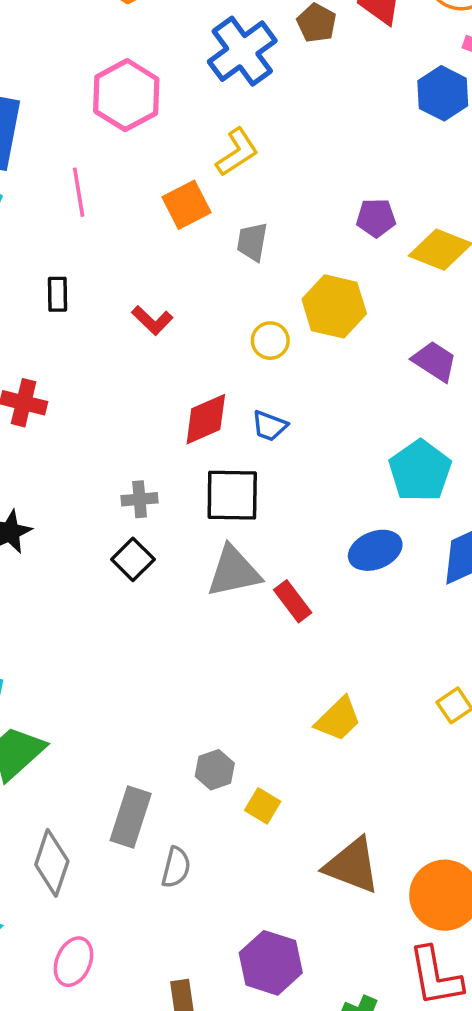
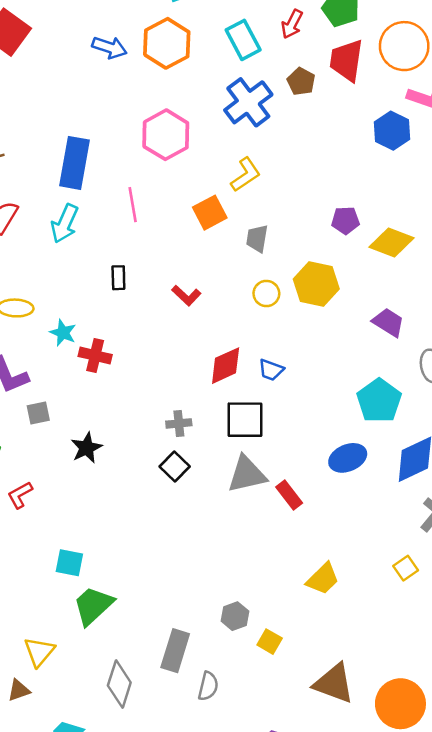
yellow circle: (270, 341) -> (266, 293), moved

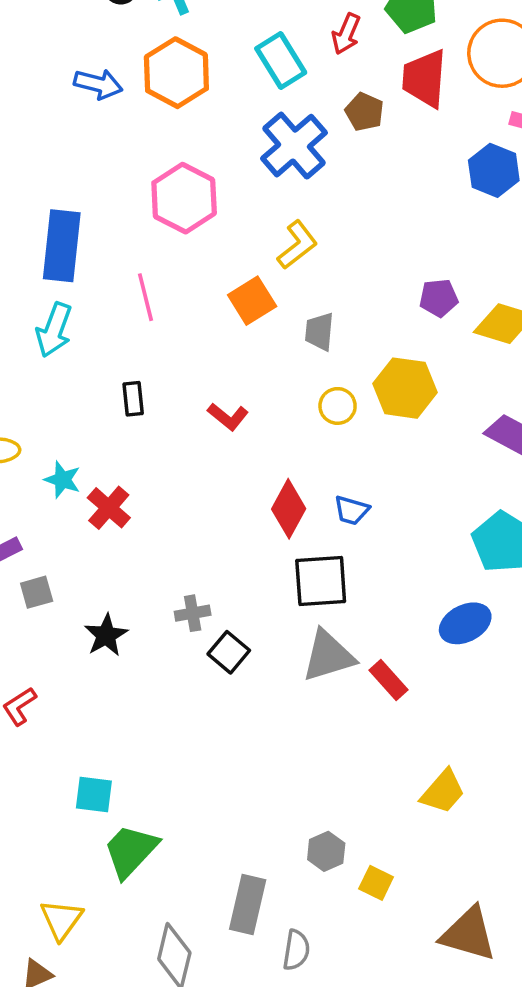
red cross: (95, 355) -> (109, 508), turned 32
red diamond: (226, 366) -> (289, 509), turned -33
gray cross: (179, 423) -> (193, 613), moved

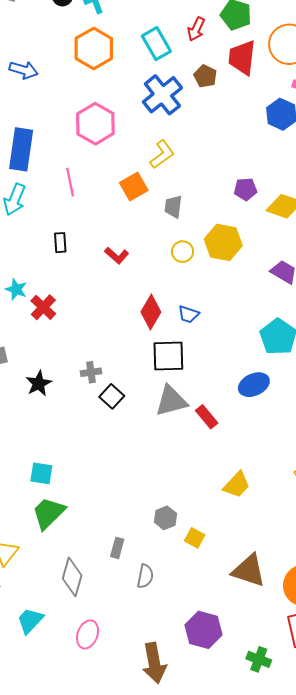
blue arrow: (98, 84) -> (24, 70), moved
cyan square: (94, 794) -> (41, 473), moved
gray rectangle: (248, 905) -> (117, 548), size x0.6

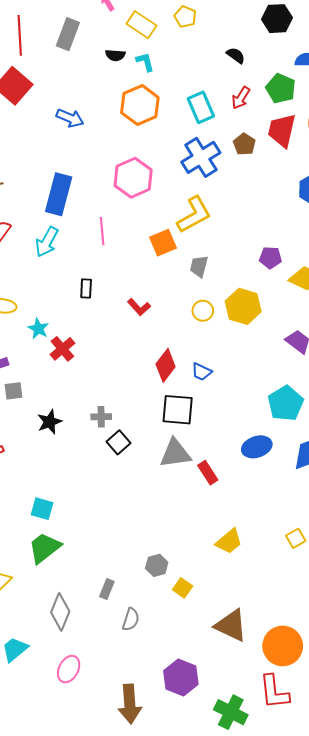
yellow L-shape: (162, 154) -> (194, 215), size x1.4
green cross: (259, 659) -> (231, 712), size x1.4

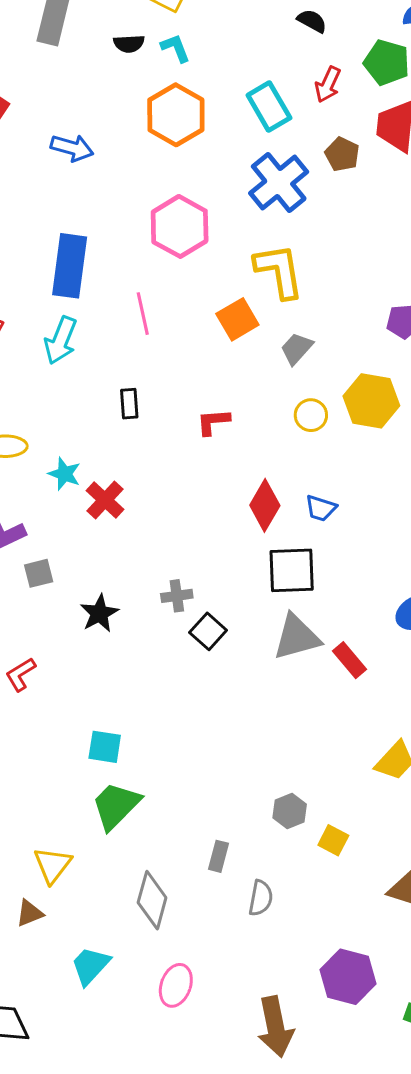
yellow L-shape: (194, 215) -> (279, 271), turned -63
gray trapezoid: (199, 266) -> (297, 348), turned 35
red L-shape: (139, 307) -> (213, 422), turned 135

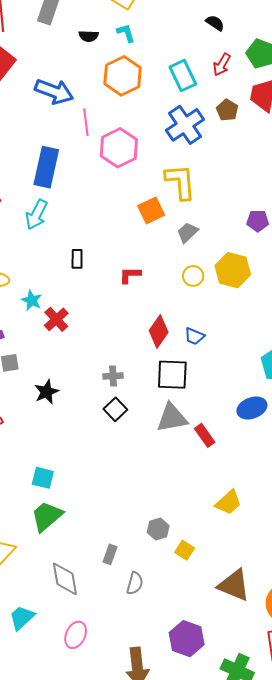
black semicircle: (129, 44) -> (89, 36), moved
blue arrow: (72, 148) -> (54, 92), size x1.4
pink line: (143, 314) -> (86, 122), moved
gray cross: (177, 596) -> (113, 376), moved
gray diamond: (152, 900) -> (65, 579), turned -30

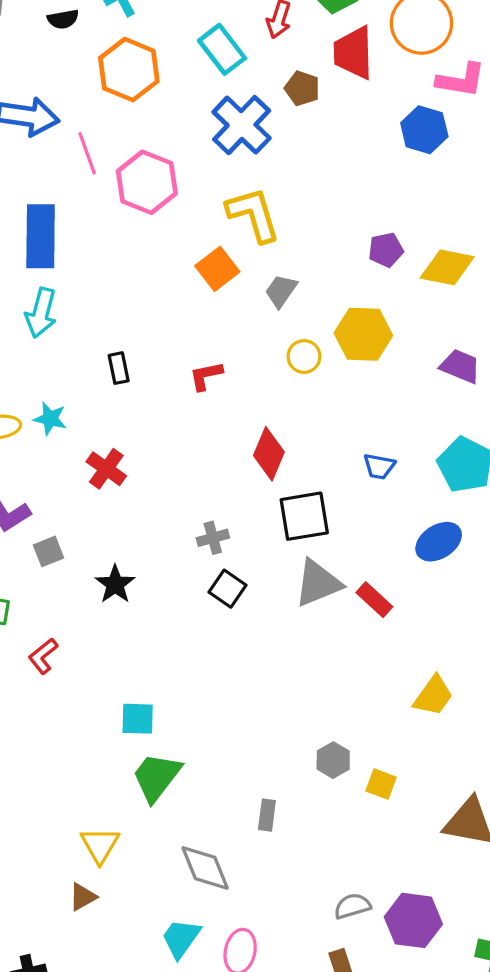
cyan star: (32, 300) -> (50, 419), moved
blue trapezoid: (194, 336) -> (379, 466), moved
gray semicircle: (135, 583) -> (352, 906), moved, turned -110
cyan trapezoid: (22, 618) -> (181, 938), moved

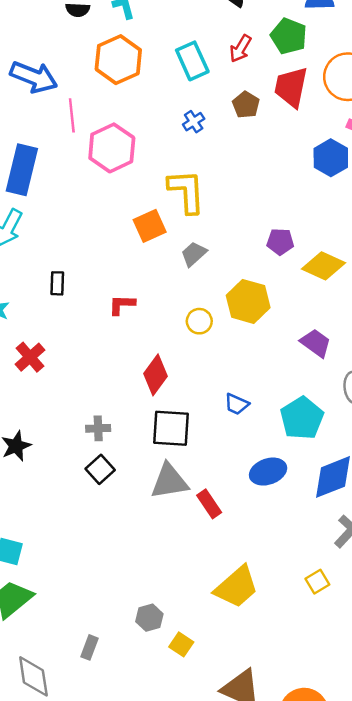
blue cross: (242, 125) -> (194, 122), size x0.5
yellow circle: (304, 356) -> (199, 321), moved
yellow trapezoid: (433, 696) -> (237, 587), size x1.4

